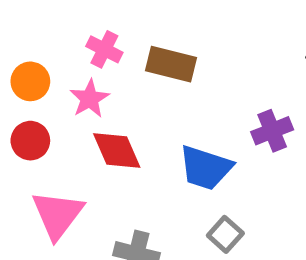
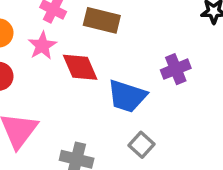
red diamond: (117, 150) -> (80, 67), moved

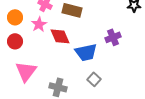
blue trapezoid: (127, 96) -> (86, 52), turned -30

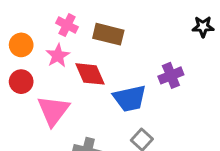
pink triangle: (26, 71) -> (53, 111), moved

